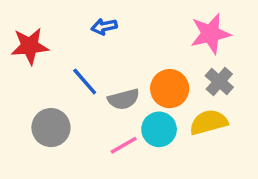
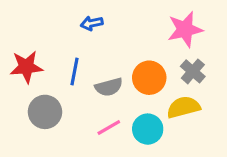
red star: (30, 46) -> (26, 67), moved
blue line: (85, 81) -> (75, 71), turned 52
cyan circle: (159, 129) -> (148, 129), moved

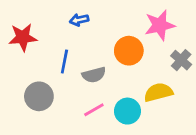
red star: (26, 67) -> (23, 37), moved
gray cross: (193, 71) -> (181, 60), moved
orange circle: (149, 78) -> (129, 51), moved

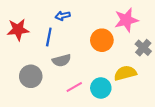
blue line: (64, 61) -> (49, 37), moved
gray semicircle: (94, 75) -> (62, 60), moved

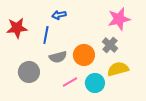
orange circle: (102, 40) -> (84, 55), moved
gray cross: (143, 48) -> (110, 45), moved

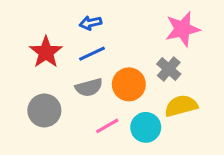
red star: (17, 28) -> (46, 52), moved, turned -30
blue line: (46, 35) -> (92, 54), moved, turned 54

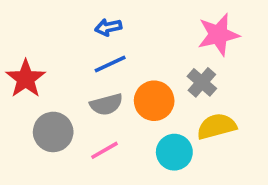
red star: (46, 52) -> (26, 79), moved
pink line: (107, 126) -> (105, 150), moved

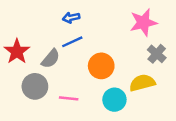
gray cross: (202, 82) -> (157, 54), moved
gray semicircle: (106, 104) -> (51, 59), moved, turned -35
pink line: (105, 150) -> (69, 98), turned 36

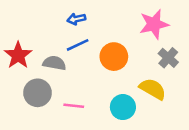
gray semicircle: (51, 59) -> (54, 63), turned -120
orange circle: (101, 66) -> (114, 57), moved
yellow semicircle: (142, 83) -> (153, 89), turned 45

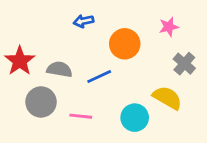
pink star: (154, 24) -> (169, 27), size x0.6
blue line: (78, 45) -> (99, 76), moved
orange circle: (114, 57) -> (125, 44), moved

